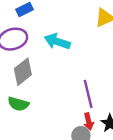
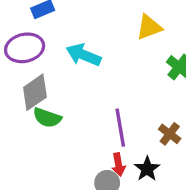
green semicircle: (18, 104) -> (47, 118), moved

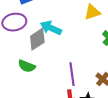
gray diamond: (35, 92) -> (37, 39), moved

